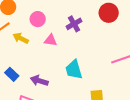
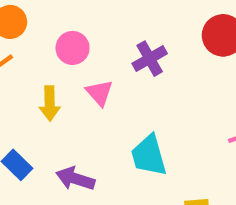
yellow arrow: (21, 38) -> (50, 103), moved, turned -119
pink triangle: (50, 40) -> (99, 93), turned 40

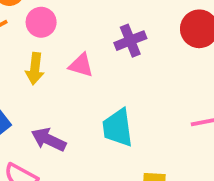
pink circle: (73, 48) -> (41, 22), moved
pink triangle: (99, 93) -> (81, 65), turned -40

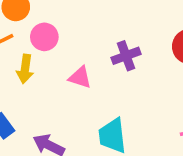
yellow arrow: (35, 69) -> (25, 69), moved

